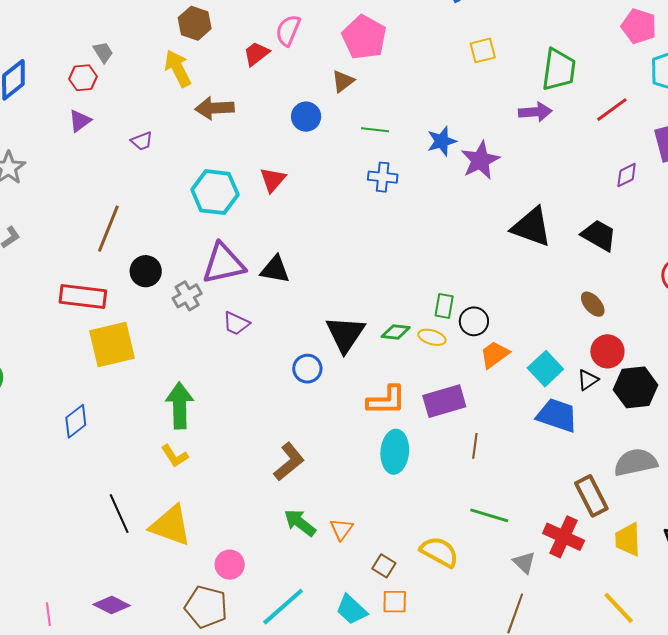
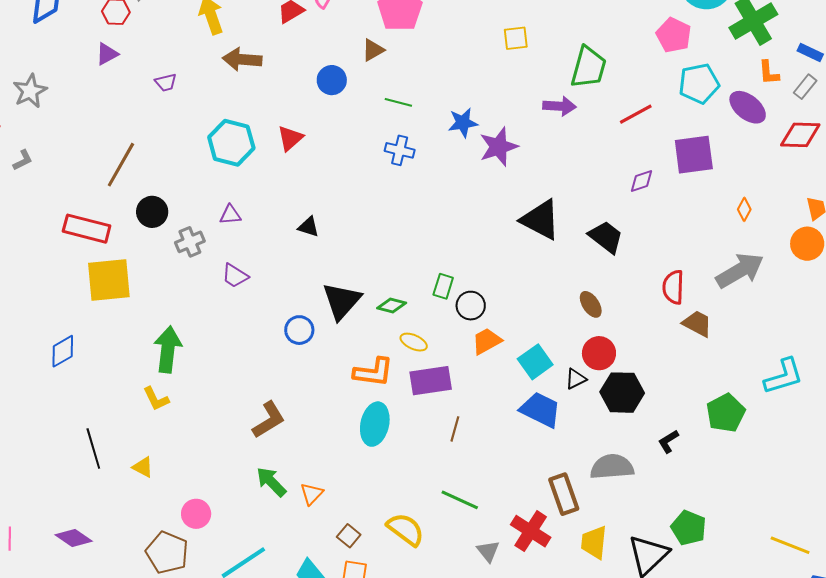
purple triangle: (223, 264) -> (230, 215), size x0.5
black triangle: (275, 269) -> (309, 227), moved, size x0.7
yellow ellipse: (432, 337) -> (414, 342), moved
yellow triangle: (171, 525) -> (143, 467), size x0.5

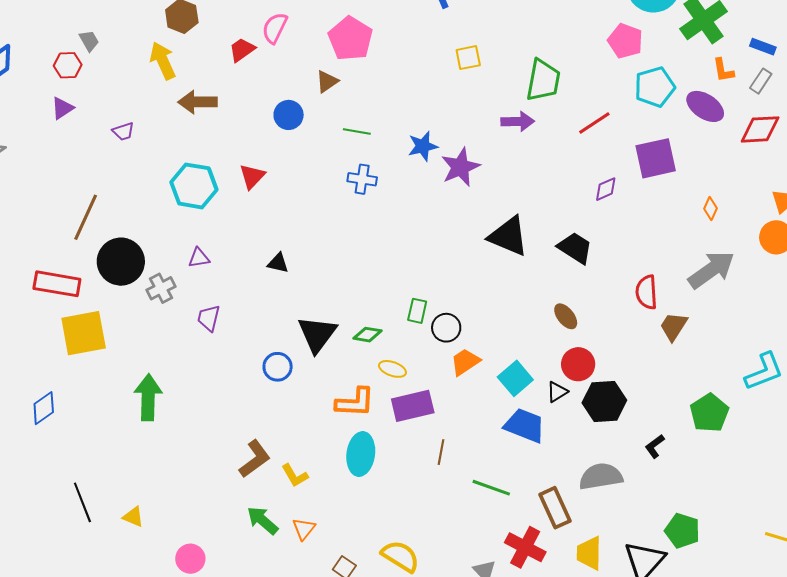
black circle: (152, 212) -> (121, 262), size x1.5
purple trapezoid: (235, 276) -> (209, 318), turned 76
brown trapezoid: (697, 324) -> (673, 326), turned -80
yellow L-shape: (156, 399) -> (295, 476), moved
green line: (460, 500) -> (491, 488), moved

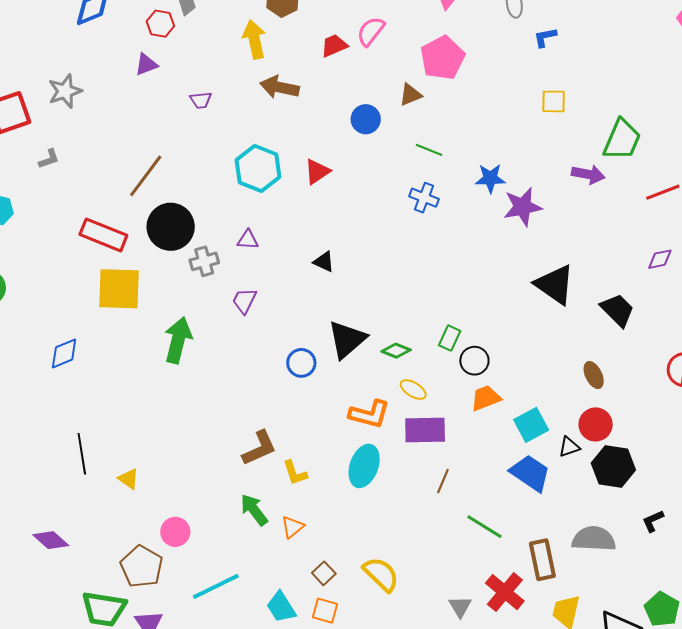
green arrow: (148, 397) -> (178, 340), moved

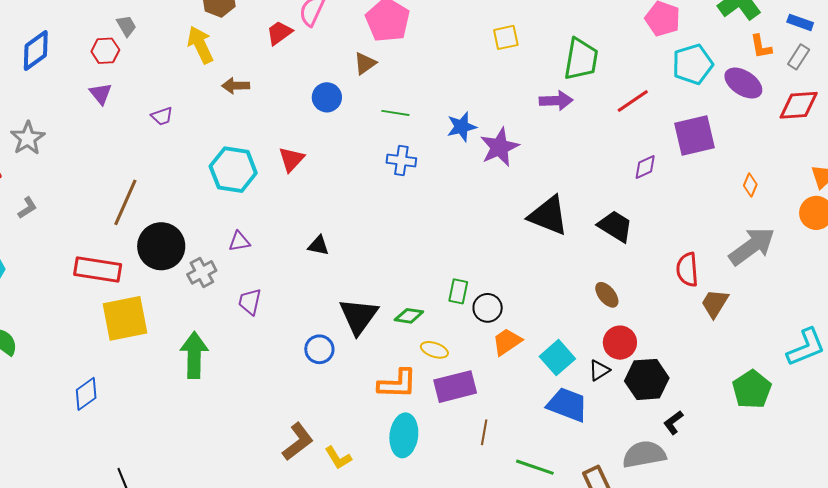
purple triangle: (146, 64) -> (101, 94), turned -35
brown arrow: (280, 87) -> (236, 86), size x0.7
black L-shape: (653, 521) -> (673, 422), moved

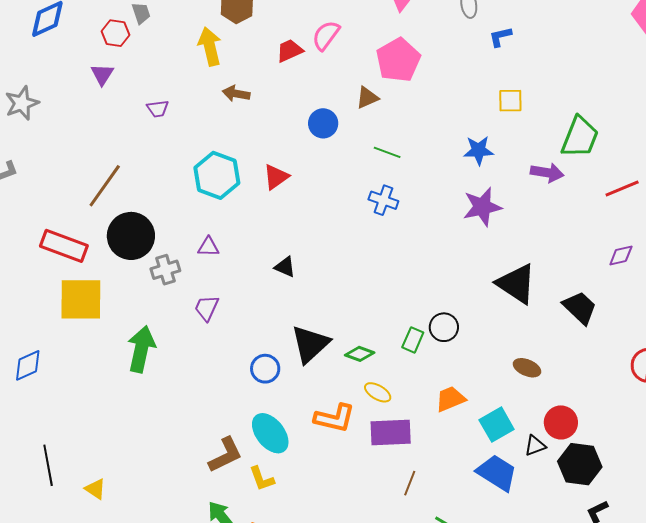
blue star: (462, 127) -> (479, 150), moved
brown ellipse: (607, 295) -> (527, 368), moved, turned -40
black circle: (488, 308) -> (444, 327), moved
cyan ellipse: (404, 435) -> (270, 433), moved, turned -57

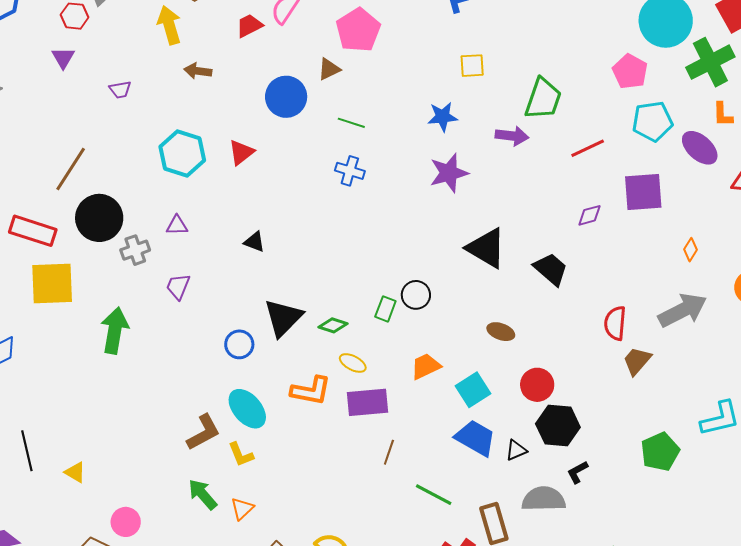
blue circle: (323, 123) -> (286, 97), size x1.4
black triangle: (535, 446) -> (516, 450), moved

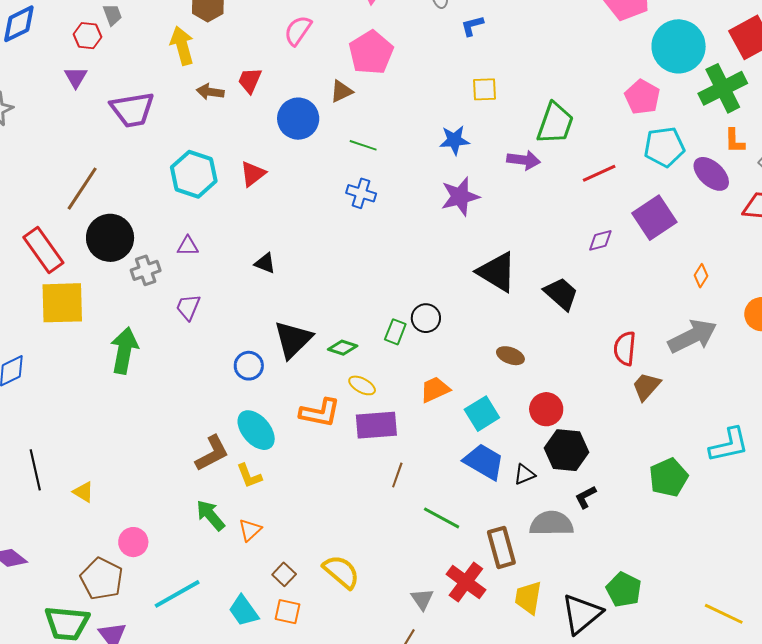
red trapezoid: (249, 26) -> (250, 81), moved, turned -40
purple trapezoid: (120, 90) -> (132, 110), size x2.0
purple square: (643, 192) -> (654, 218), turned -30
red rectangle: (33, 231) -> (43, 250), turned 36

